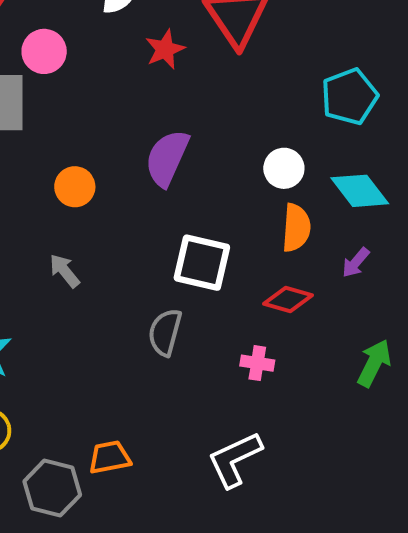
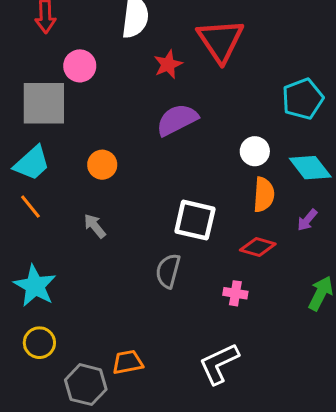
purple semicircle: (167, 158) -> (177, 120), moved, turned 39

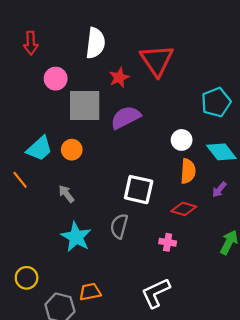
gray square: (44, 103) -> (85, 106), moved
cyan trapezoid: (32, 163) -> (39, 149), moved
cyan star: (35, 286) -> (76, 237), moved

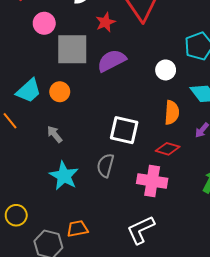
white circle: (182, 140) -> (166, 70), moved
pink cross: (168, 242) -> (152, 181), size x1.8

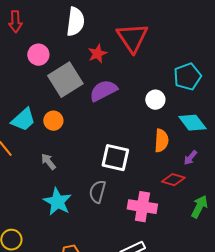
gray square: (72, 49) -> (65, 80), turned -32
red diamond: (168, 149) -> (173, 180), moved

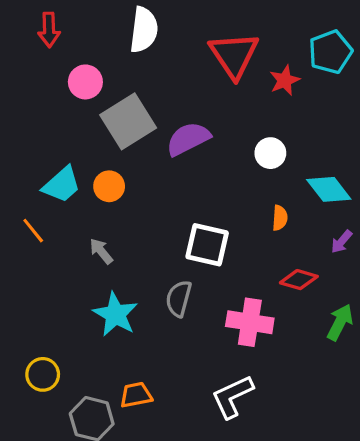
red star: (97, 54) -> (285, 80), moved
cyan pentagon: (187, 77) -> (330, 52), moved
orange semicircle: (161, 141) -> (280, 218), size x0.7
purple arrow: (190, 158) -> (341, 242), moved

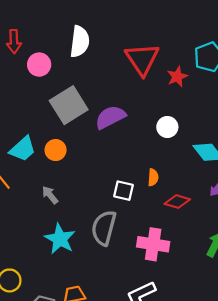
pink circle: (85, 82) -> (39, 65), moved
orange semicircle: (280, 218) -> (153, 177), moved
white square: (207, 245) -> (124, 191), size x0.7
red diamond: (299, 280) -> (177, 202), moved
gray semicircle: (179, 299) -> (104, 228), size x1.4

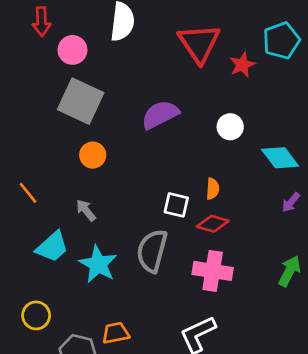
gray square: (69, 105) -> (81, 101), moved, turned -33
cyan trapezoid: (23, 149) -> (52, 247), moved
red diamond: (177, 202) -> (213, 224), moved

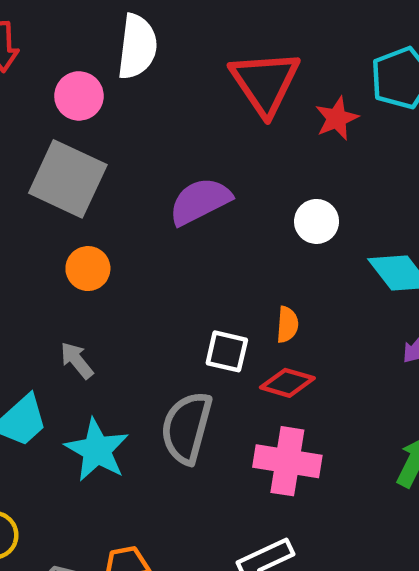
pink circle: (72, 50) -> (79, 96), moved

